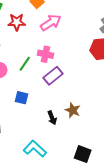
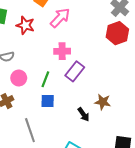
red star: (17, 22) -> (25, 25), turned 30
green line: (25, 64) -> (45, 79), moved

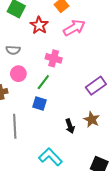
pink cross: (62, 51) -> (54, 58), moved
purple rectangle: (75, 71) -> (96, 86), moved

